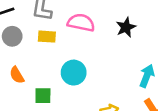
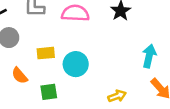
yellow rectangle: (47, 37) -> (46, 53), moved

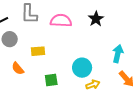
cyan circle: (76, 64) -> (82, 68), moved
green square: (49, 92) -> (51, 80), moved

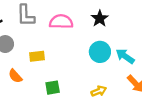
cyan arrow: (118, 54) -> (125, 56), turned -66
cyan circle: (82, 68) -> (100, 52), moved

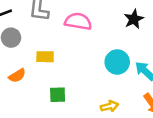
black star: (100, 18) -> (134, 19), moved
orange semicircle: (15, 76) -> (17, 76), turned -88

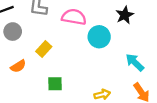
yellow rectangle: (45, 57) -> (44, 49), turned -49
cyan circle: (117, 62) -> (99, 37), moved

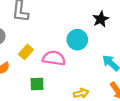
pink semicircle: (74, 17) -> (54, 58), moved

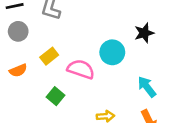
green square: (37, 84) -> (55, 96), turned 32

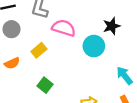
black star: (144, 33) -> (112, 26), moved
pink semicircle: (81, 69) -> (64, 28), moved

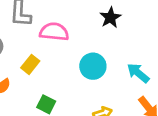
cyan circle: (94, 46) -> (93, 66), moved

